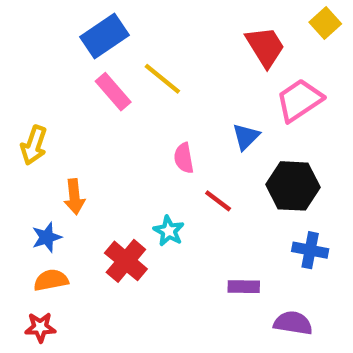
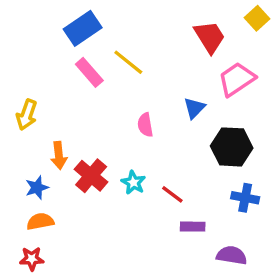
red line: (218, 201) -> (172, 194), moved
red cross: (126, 261) -> (91, 176), moved

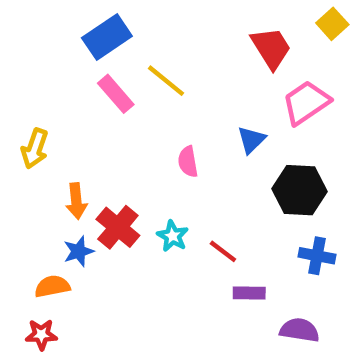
blue star: (37, 188) -> (79, 251), moved

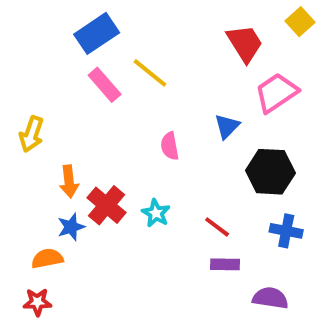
red line: (223, 251) -> (217, 227), moved

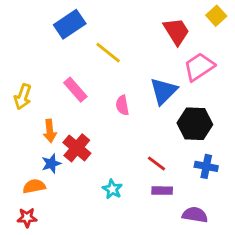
pink rectangle: (105, 85) -> (75, 90), moved
blue triangle: (227, 126) -> (164, 91), size x1.5
cyan star: (156, 213) -> (112, 189), moved

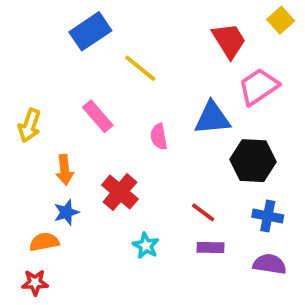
blue triangle: (164, 91) -> (212, 118), turned 40
red cross: (77, 148) -> (120, 192), moved
purple semicircle: (195, 215) -> (270, 264), moved

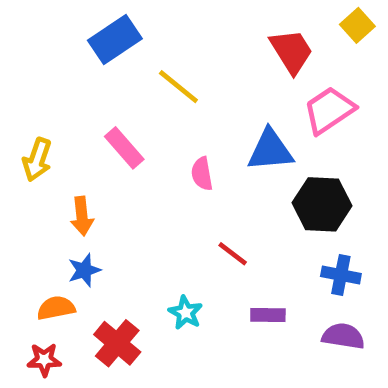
red cross: (120, 192) -> (117, 343), moved
red line: (203, 212) -> (233, 254), moved

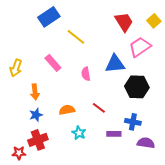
yellow square: (357, 25) -> (154, 21), moved
blue cross: (341, 275) -> (133, 122), moved
orange semicircle: (56, 308) -> (67, 110), moved
red cross: (117, 343) -> (38, 140), moved, turned 30

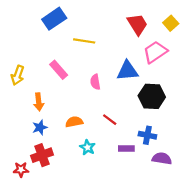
yellow line: (76, 37) -> (84, 41), turned -30

